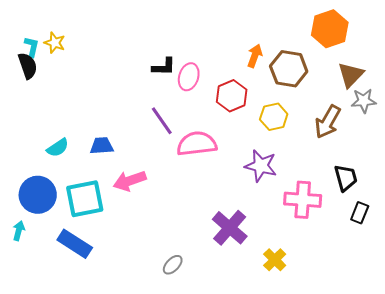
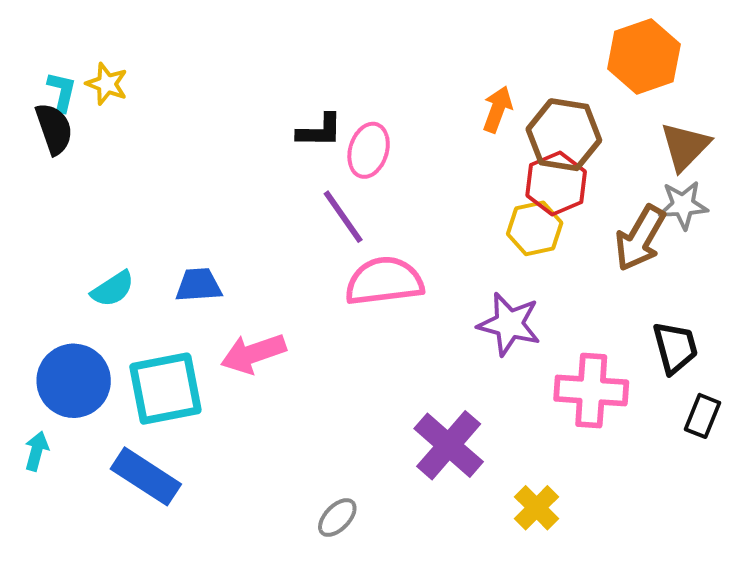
red hexagon: (232, 96) -> (556, 183), moved
gray star: (364, 101) -> (683, 205), moved
purple line: (162, 121) -> (343, 217), moved

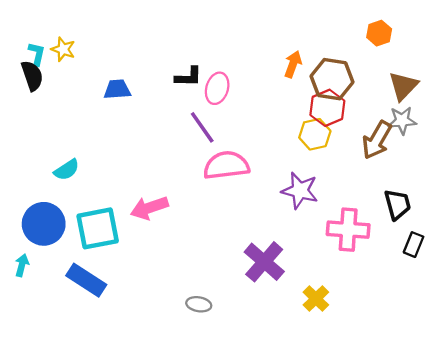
orange hexagon: (644, 57) -> (379, 33), size x0.6
blue trapezoid: (199, 285) -> (117, 89), moved
gray ellipse: (337, 518) -> (199, 304), turned 55

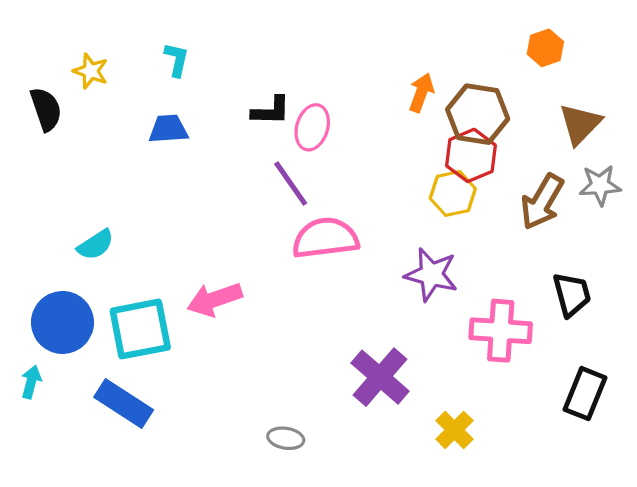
cyan L-shape: (37, 54) -> (177, 60), moved
gray star: (402, 120) -> (600, 185), moved
black rectangle: (414, 245) -> (585, 394), moved, size x1.4

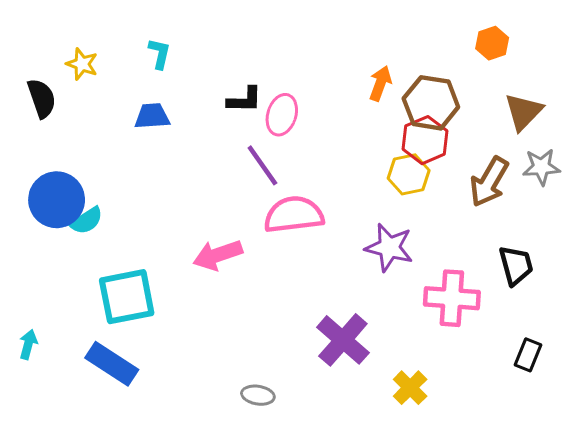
pink arrow: (215, 299) -> (218, 255), moved
blue circle: (62, 322) -> (57, 200), moved
black rectangle: (585, 394) -> (528, 355), size x0.7

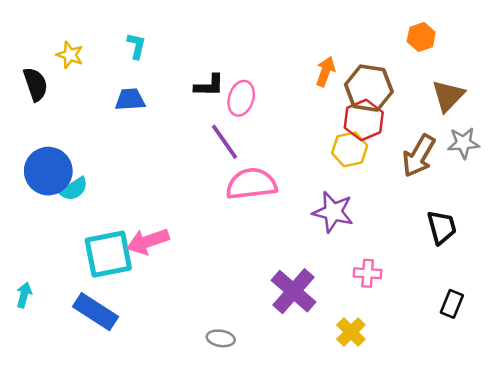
pink arrow: (218, 255) -> (148, 241), moved
pink cross: (452, 298) -> (368, 273), moved, size x0.6

